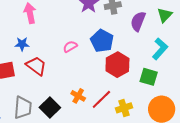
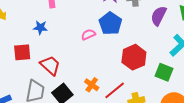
blue pentagon: (102, 41) -> (110, 23), moved
red trapezoid: (36, 66) -> (50, 65), moved

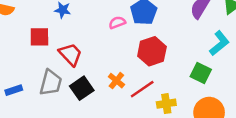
red hexagon: (134, 57) -> (152, 51), moved

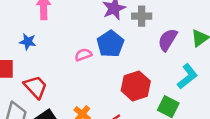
red hexagon: (152, 51) -> (136, 86), moved

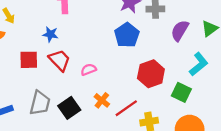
pink semicircle: (83, 55) -> (88, 70), moved
red trapezoid: (36, 87) -> (60, 60), moved

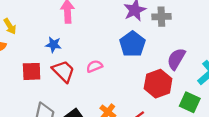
purple semicircle: (180, 31) -> (176, 59), moved
pink semicircle: (88, 70) -> (94, 66), moved

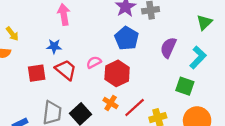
red hexagon: (158, 84) -> (117, 73), moved

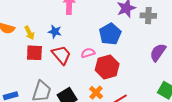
yellow arrow: (12, 34) -> (29, 33), moved
blue pentagon: (127, 38) -> (110, 34), moved

